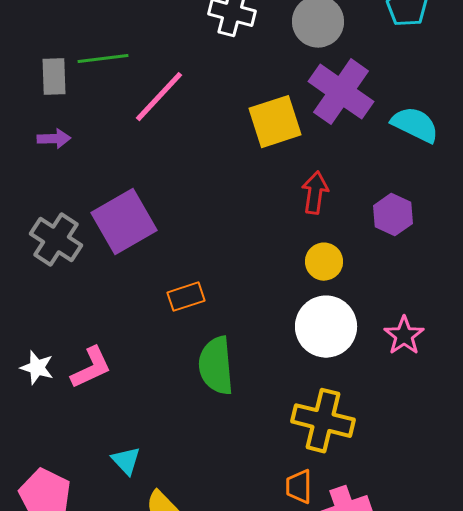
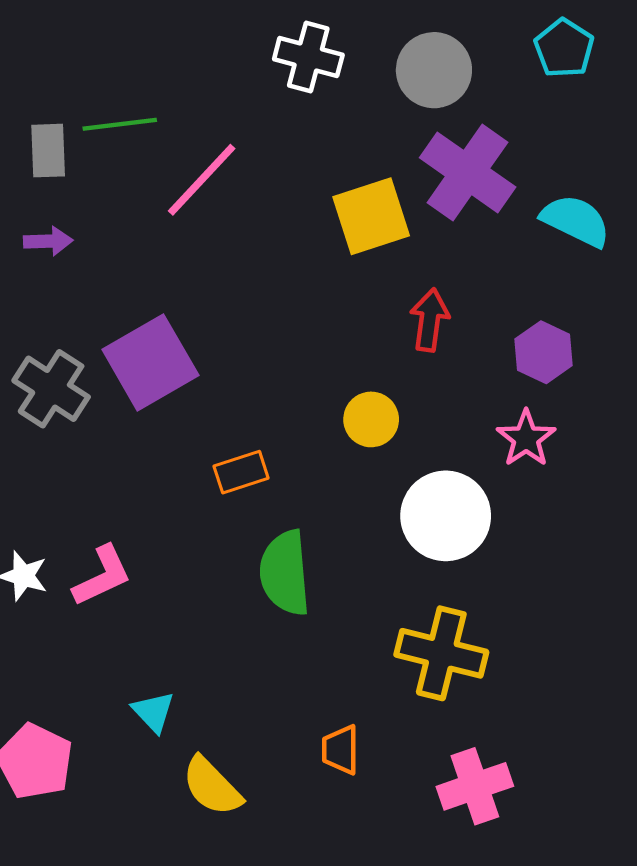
yellow circle: (324, 262) -> (371, 419), moved
pink star: (404, 336) -> (526, 438), moved
orange trapezoid: (299, 487) -> (340, 750), moved

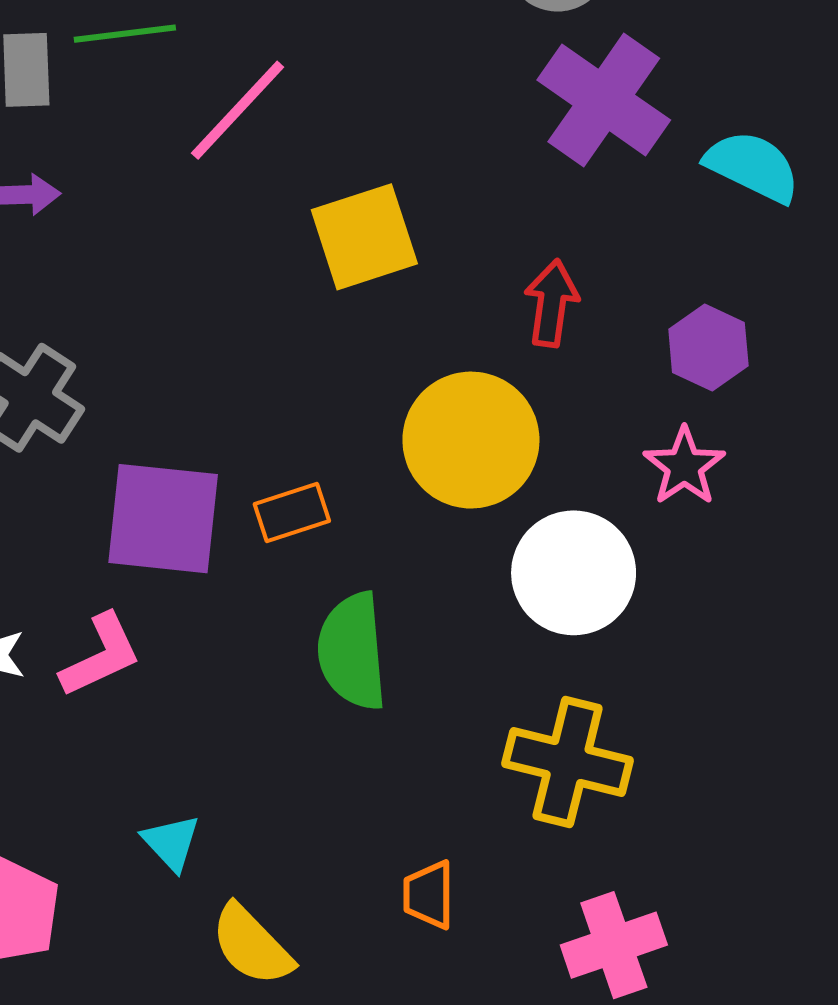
yellow square: (371, 216) -> (364, 237), moved
purple square: (150, 362) -> (163, 519), moved, turned 36
yellow circle: (371, 419) -> (471, 440), size x1.8

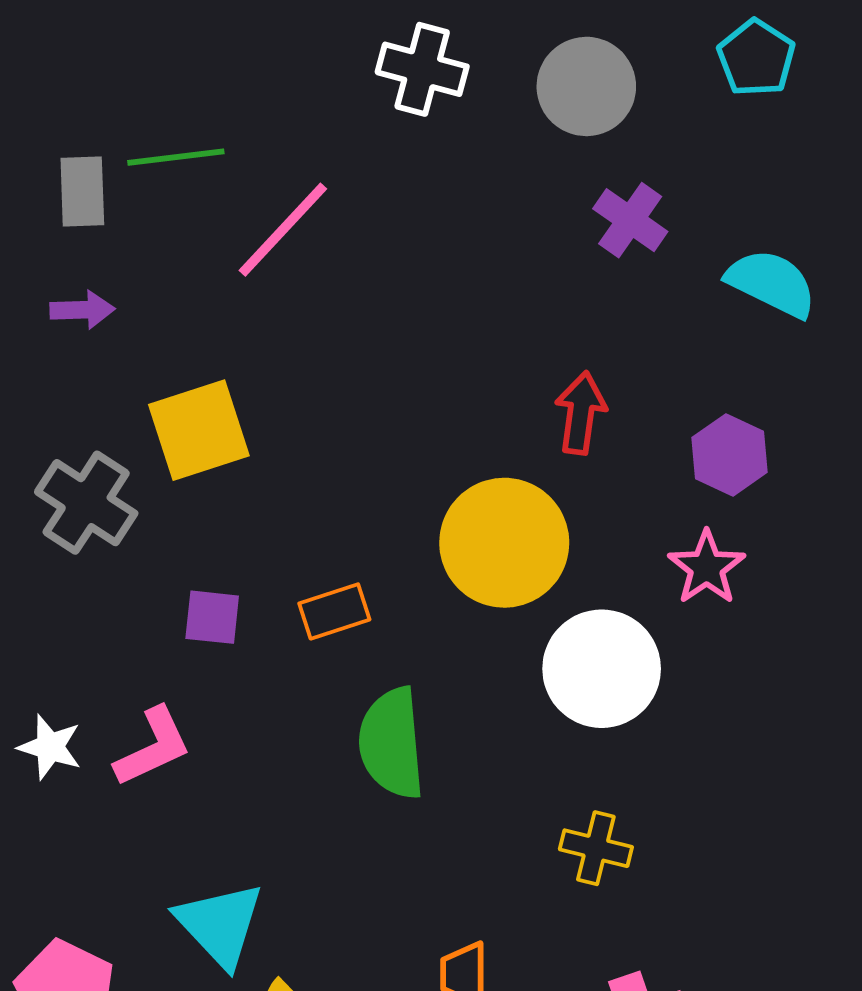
purple cross: (604, 100) -> (630, 220), size x0.6
yellow square: (364, 237) -> (199, 430), moved
purple square: (163, 519) -> (212, 617), size x0.5
yellow cross: (568, 762) -> (596, 848), size x0.6
cyan triangle: (171, 842) -> (220, 925), size x1.6

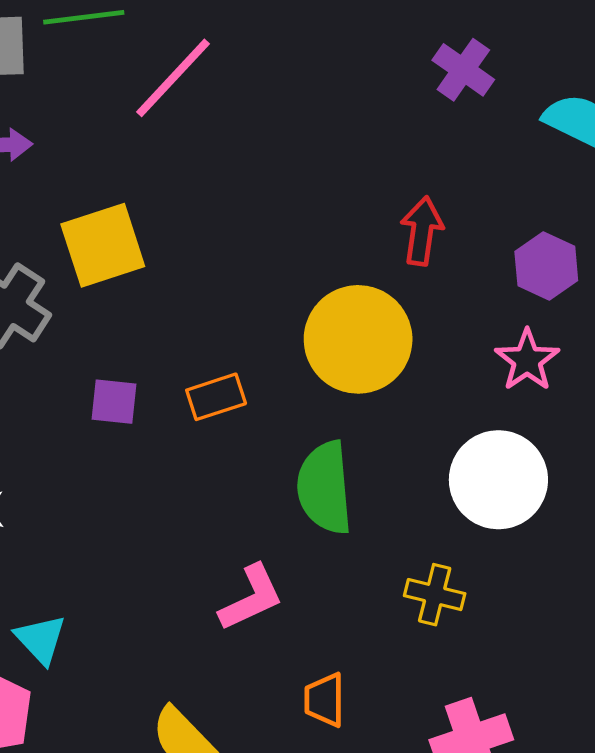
white circle: (602, 669) -> (498, 480), moved
green semicircle: (392, 743) -> (325, 488), moved
pink L-shape: (153, 747) -> (251, 598), moved
cyan triangle: (220, 925) -> (41, 639), moved, size x0.7

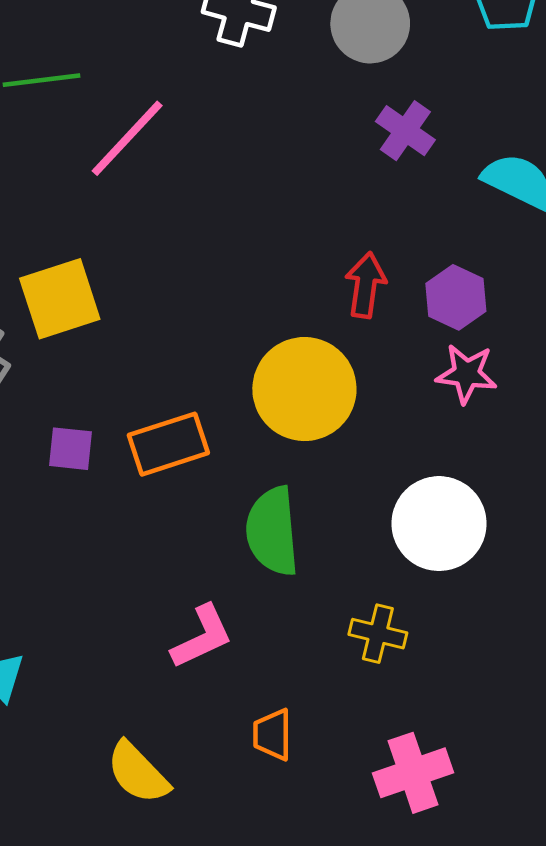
purple hexagon: (546, 266) -> (456, 297), moved
pink star: (527, 360) -> (467, 374), moved, turned -30
orange rectangle: (216, 397) -> (168, 444), size x1.4

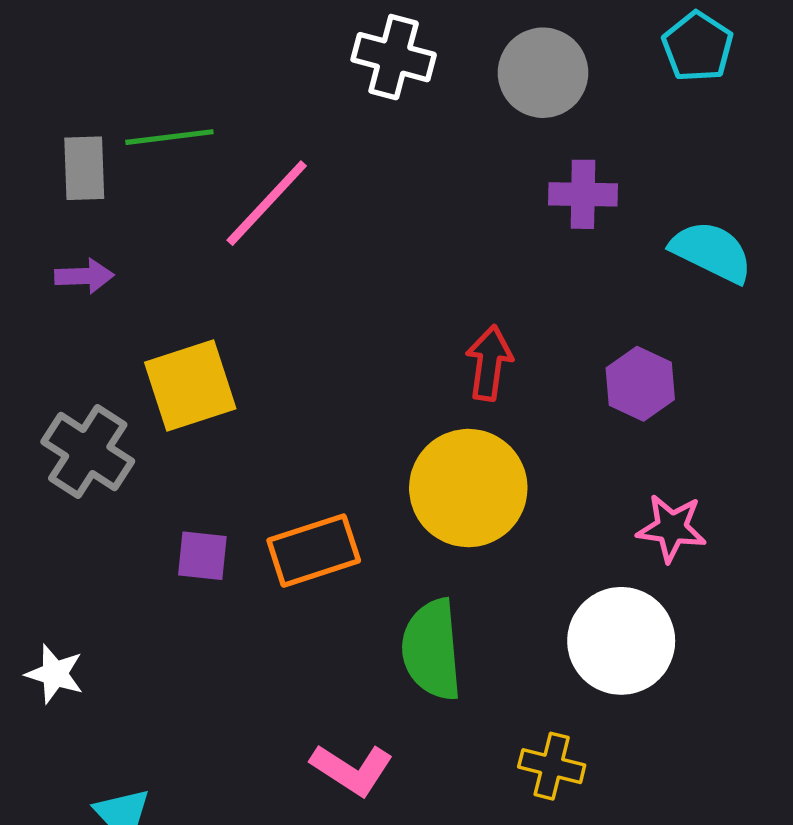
purple cross: (405, 131) -> (583, 194), turned -34
red arrow: (366, 285) -> (489, 363), moved
pink star: (467, 374) -> (672, 528), moved
pink L-shape: (202, 637) -> (352, 770), turned 58

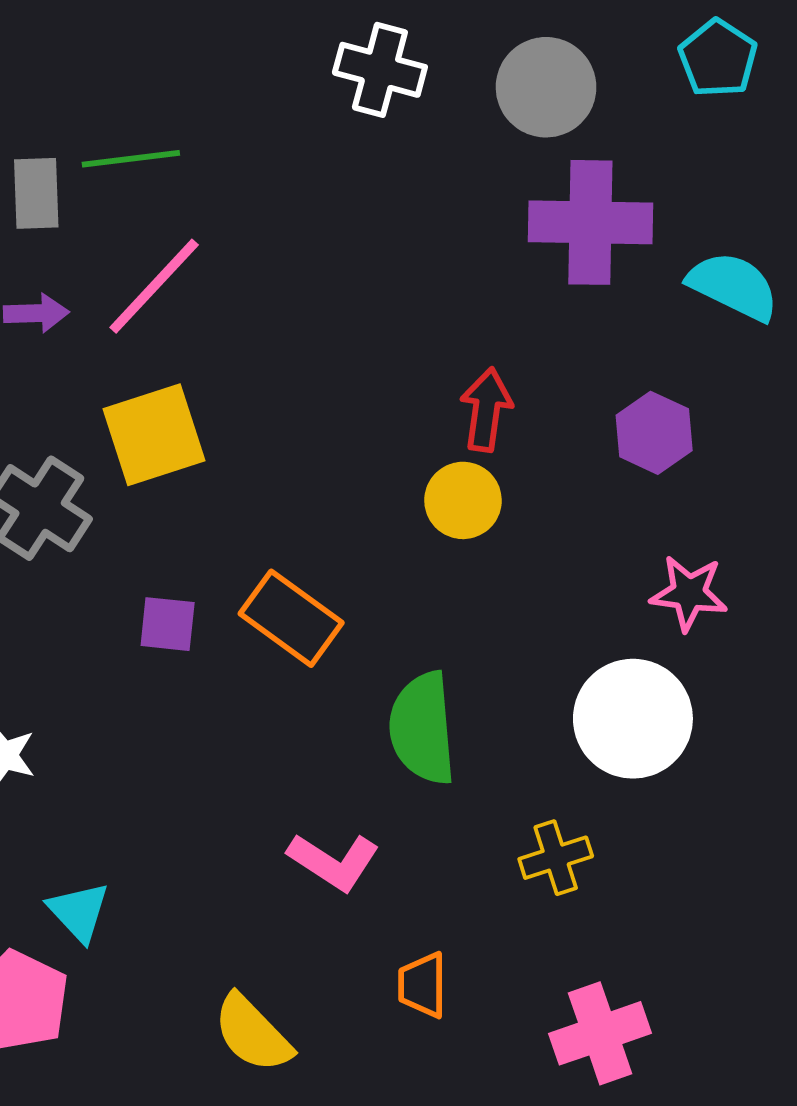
purple cross: (583, 194) -> (590, 222), size x1.6
pink line: (267, 203) -> (154, 286), moved
yellow circle: (468, 488) -> (463, 500), moved, size x0.6
orange rectangle: (314, 551) -> (291, 618), turned 54
yellow cross: (552, 766) -> (556, 858), turned -32

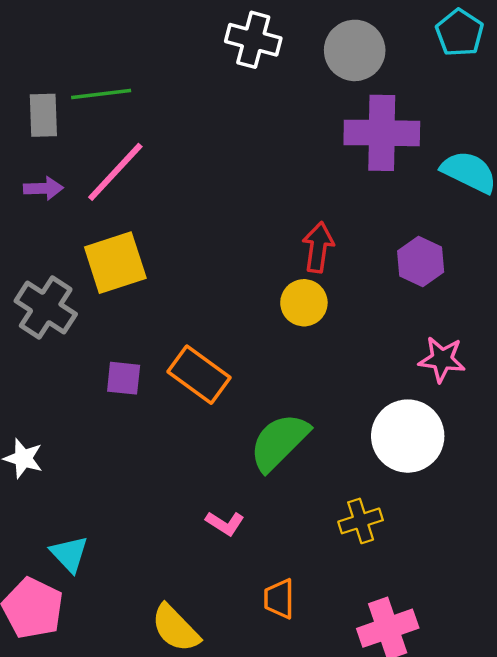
green semicircle: (422, 728) -> (279, 442), turned 50
pink L-shape: (334, 862) -> (225, 523), size x0.7

